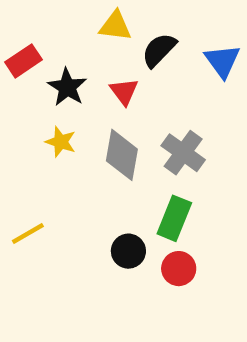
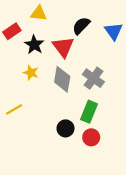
yellow triangle: (115, 26) -> (39, 13), moved
red triangle: (124, 92) -> (63, 47), size x1.5
yellow line: (28, 234) -> (14, 109), moved

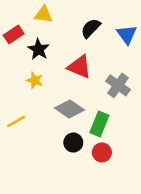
red triangle: (63, 47) -> (80, 67), moved, turned -30
gray cross: (93, 78) -> (118, 85), moved
gray diamond: (62, 79) -> (70, 109), moved, turned -65

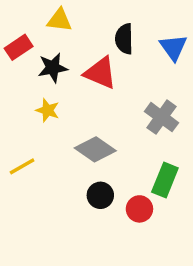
black semicircle: (91, 28) -> (124, 39), turned -45
black star: (39, 49) -> (53, 68), turned 30
red triangle: (80, 67) -> (100, 73), moved
green rectangle: (99, 124) -> (165, 180), moved

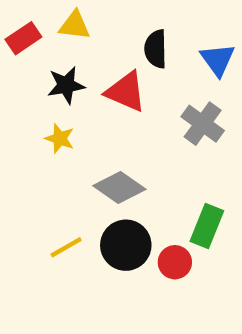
red rectangle: (19, 47) -> (23, 38), moved
gray cross: (162, 117) -> (203, 124), moved
yellow line: (22, 166) -> (66, 247), moved
black circle: (100, 195) -> (126, 245), size x1.5

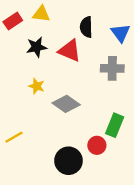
gray cross: (203, 124) -> (112, 68), turned -35
yellow star: (60, 138) -> (37, 86), moved
black circle: (126, 245) -> (68, 161), moved
yellow line: (66, 247) -> (14, 137), moved

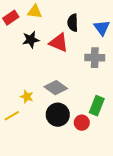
yellow star: (37, 86) -> (27, 97), moved
black circle: (68, 161) -> (58, 115), moved

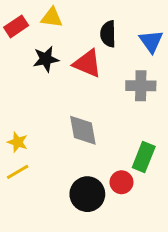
gray diamond: (56, 88) -> (83, 130), turned 45
yellow star: (27, 97) -> (18, 142), moved
black circle: (58, 115) -> (87, 194), moved

